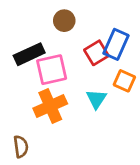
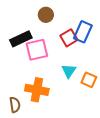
orange square: (124, 81) -> (89, 80), moved
orange cross: (50, 106) -> (37, 90), moved, turned 35

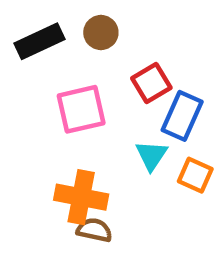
blue rectangle: (83, 32) -> (182, 116), moved
black rectangle: (21, 39) -> (39, 41), moved
brown semicircle: (15, 105) -> (94, 230), moved, turned -70

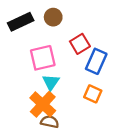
cyan triangle: (151, 155) -> (51, 82), moved
orange square: (195, 175) -> (93, 94), moved
orange cross: (81, 197) -> (43, 104), turned 32

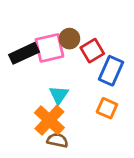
brown circle: (53, 17) -> (69, 39), moved
black rectangle: (21, 22) -> (24, 53), moved
pink square: (43, 58) -> (49, 48), moved

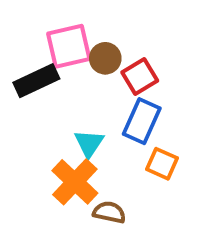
pink square: (49, 48) -> (69, 46), moved
blue rectangle: (111, 71) -> (142, 121), moved
brown semicircle: (57, 140) -> (109, 212), moved

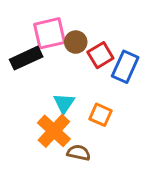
blue rectangle: (142, 121) -> (125, 67), moved
orange square: (162, 164) -> (100, 115), moved

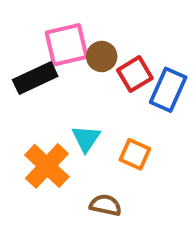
orange cross: (54, 131) -> (47, 166), moved

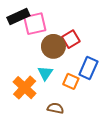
brown circle: (102, 56) -> (53, 46), moved, size x1.5
black rectangle: (35, 78) -> (18, 16), moved
blue rectangle: (168, 90) -> (88, 68), moved

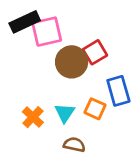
blue rectangle: (88, 68) -> (118, 91), turned -40
cyan triangle: (45, 73) -> (65, 113), moved
orange cross: (25, 88) -> (33, 117), size x0.7

